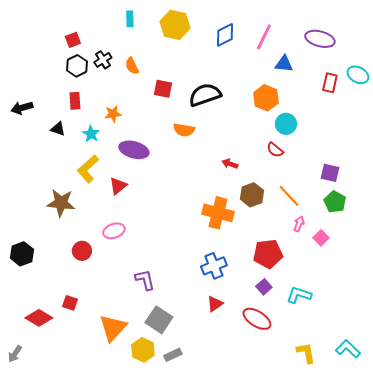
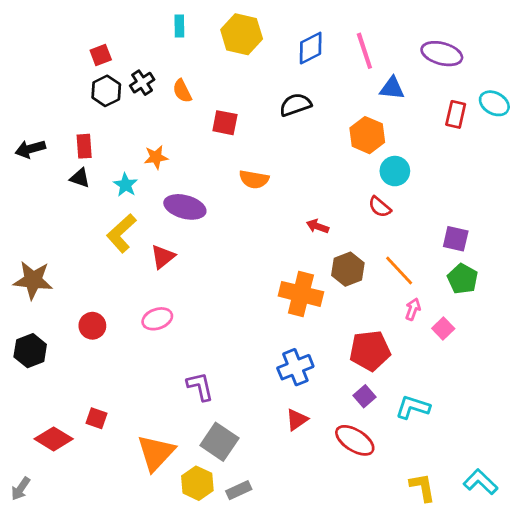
pink line: (264, 37) -> (364, 51), turned -44
black semicircle: (205, 95) -> (295, 105), moved, size x0.7
red rectangle: (75, 101) -> (84, 146), moved
brown star: (61, 203) -> (33, 280), moved
red circle: (82, 251) -> (92, 326), moved

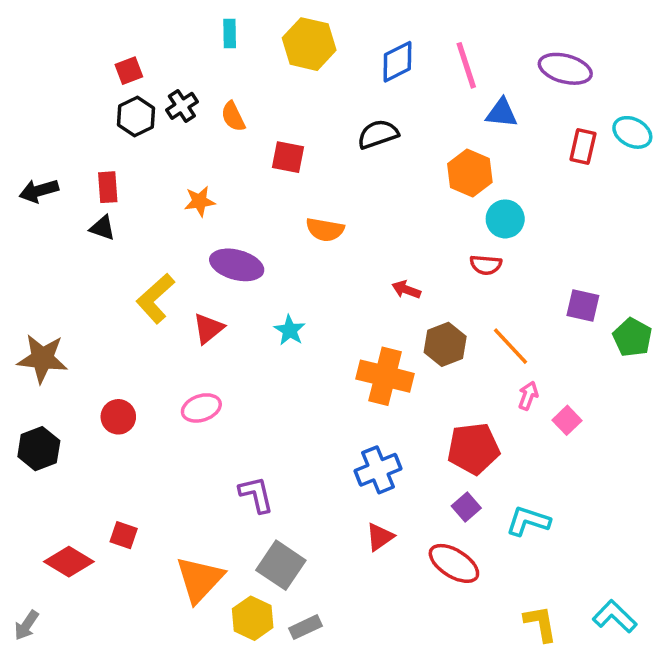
cyan star: (126, 185) -> (290, 330), moved
red semicircle: (380, 207) -> (486, 265), turned -35
green pentagon: (463, 279) -> (632, 337), moved

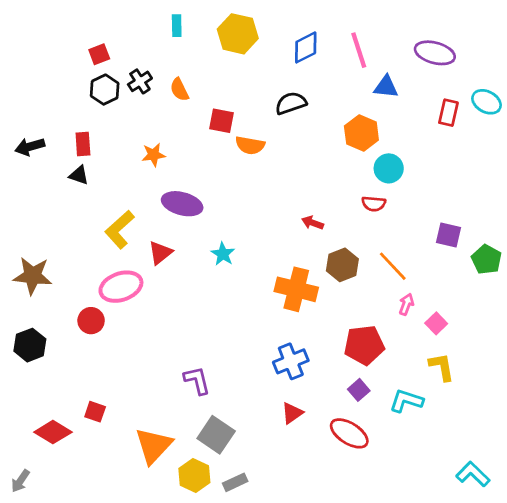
orange semicircle: (325, 230) -> (250, 145), moved
pink ellipse: (201, 408) -> (121, 287), moved, size x1.4
yellow L-shape: (541, 623) -> (442, 367), moved

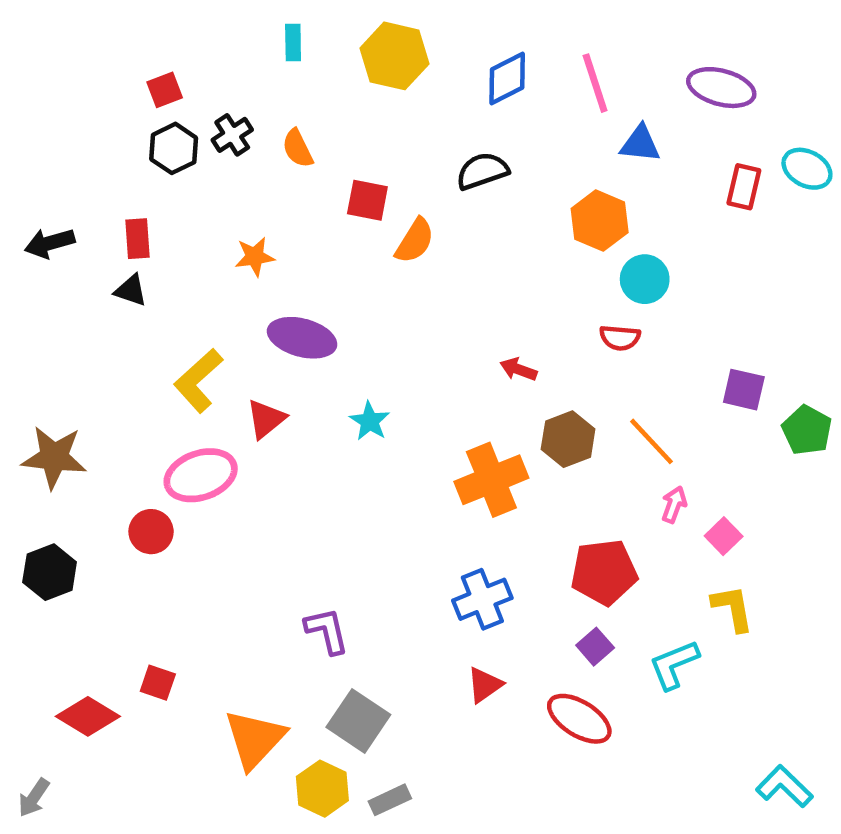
orange semicircle: (250, 145) -> (415, 241), turned -68
orange cross: (296, 289) -> (491, 480), turned -36
cyan L-shape: (406, 401) -> (674, 665), turned -40

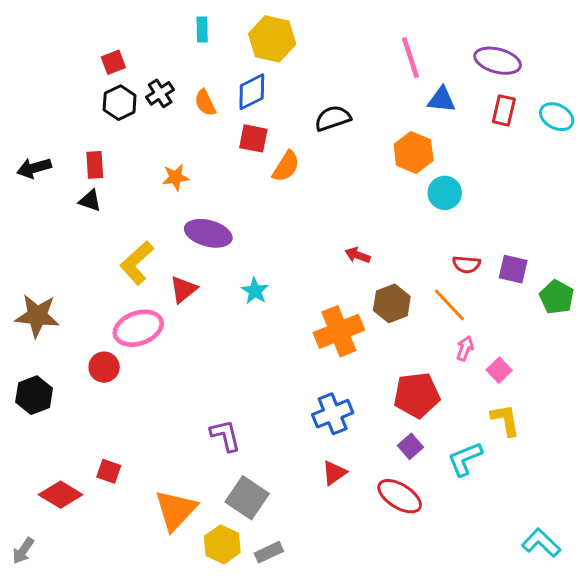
blue diamond: (507, 79) -> (252, 92), moved
red rectangle: (744, 187) -> (504, 110), moved
red semicircle: (620, 338) -> (466, 264), moved

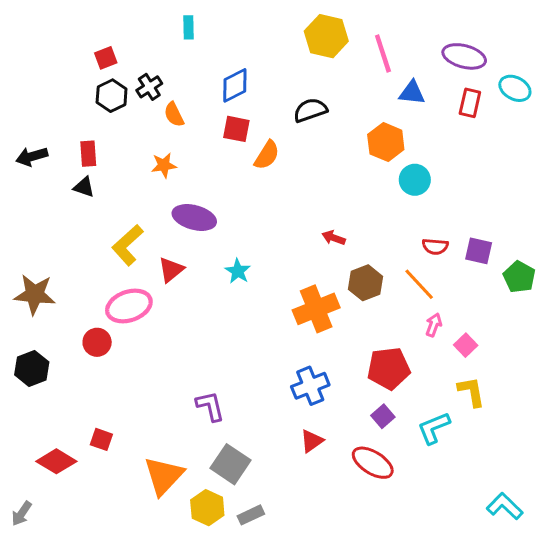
yellow hexagon: (272, 39) -> (326, 36), moved
orange semicircle: (205, 103) -> (174, 114), moved
cyan ellipse: (557, 117) -> (515, 88), moved

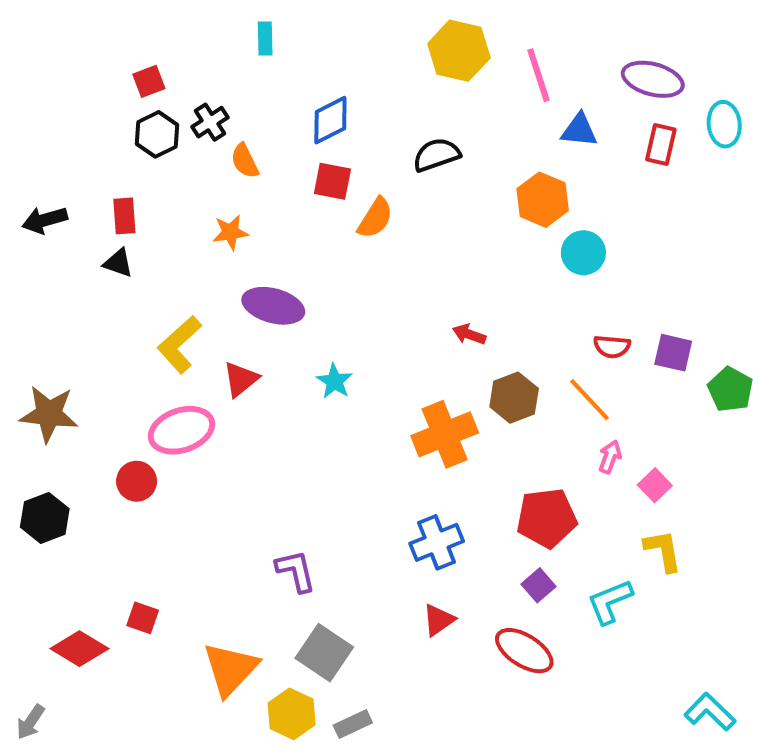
cyan ellipse: (515, 88) -> (724, 124), turned 56

